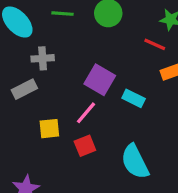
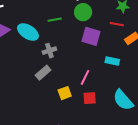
purple square: (100, 80) -> (91, 36), moved
red square: (85, 146) -> (90, 98), turned 32

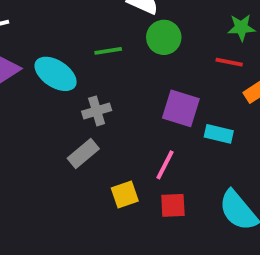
purple square: (91, 36) -> (181, 108), moved

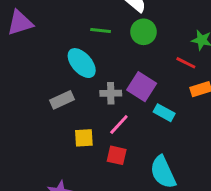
cyan ellipse: (56, 74) -> (82, 63), moved
gray cross: (97, 111) -> (111, 93), moved

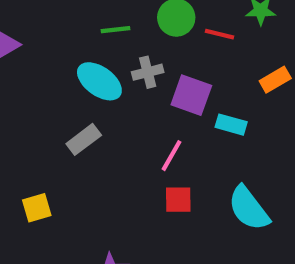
red line: (186, 63) -> (220, 34), moved
gray cross: (111, 93) -> (148, 72), moved
yellow square: (84, 138) -> (37, 208), moved

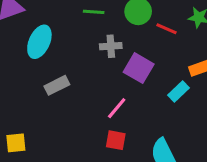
cyan ellipse: (99, 81) -> (39, 42), moved, turned 68
cyan rectangle: (231, 125) -> (179, 91), moved, turned -70
yellow square: (37, 208) -> (16, 143), moved

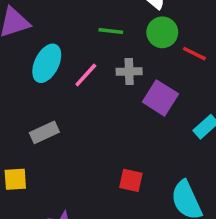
gray rectangle: (57, 85) -> (44, 132), moved
pink line: (117, 108) -> (86, 75), moved

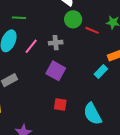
green line: (111, 31) -> (19, 18), moved
purple square: (160, 98) -> (56, 71), moved

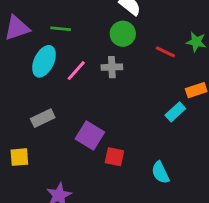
green circle: (73, 19) -> (123, 34), moved
purple square: (56, 71) -> (90, 136), moved
cyan semicircle: (92, 114) -> (160, 173), size x0.7

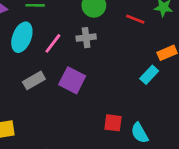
gray rectangle: (43, 118) -> (34, 80), moved
purple square: (90, 136) -> (72, 80), moved
red square: (114, 157) -> (113, 123), moved

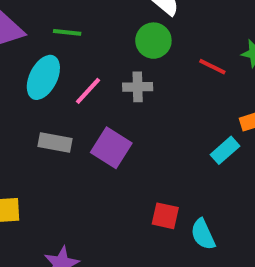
gray rectangle: (34, 80) -> (55, 143), turned 35

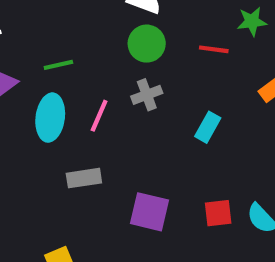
purple square: (111, 148) -> (149, 212), moved
cyan rectangle: (225, 150) -> (208, 127), moved

